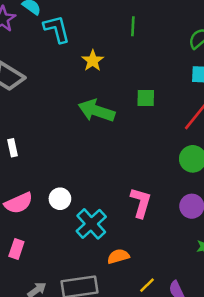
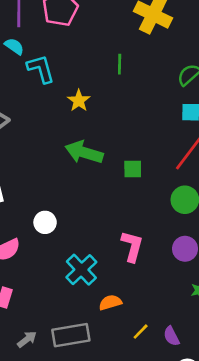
green square: (146, 98) -> (133, 169), moved
white circle: (60, 199) -> (45, 222), moved

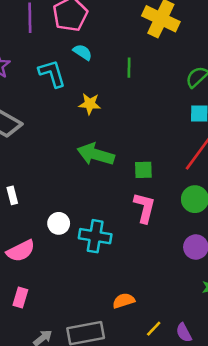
cyan semicircle: (14, 46) -> (83, 52), moved
yellow star: (79, 101) -> (90, 104), turned -30
pink L-shape: (132, 246) -> (144, 208), moved
cyan cross: (81, 270) -> (95, 236), moved, turned -36

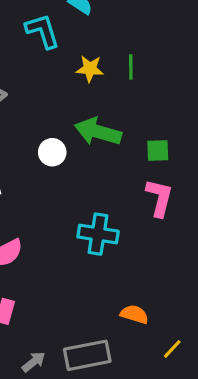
green line: (129, 68) -> (131, 67), moved
white circle: (59, 223) -> (52, 152), moved
orange semicircle: (124, 301) -> (134, 314), turned 35

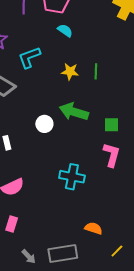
cyan L-shape: (43, 31) -> (29, 57), moved, turned -95
gray arrow: (34, 362) -> (29, 257), turned 84

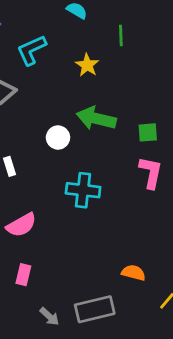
green line: (96, 71) -> (121, 36), moved
yellow star: (70, 72) -> (87, 65), turned 30
cyan cross: (72, 177) -> (83, 190), moved

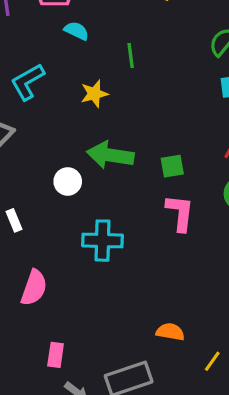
yellow star: (87, 65) -> (94, 94), turned 30
pink semicircle: (21, 225) -> (34, 288), turned -36
pink rectangle: (23, 275) -> (56, 355), moved

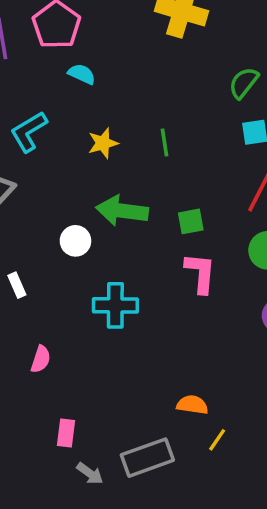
green line: (131, 55) -> (165, 143), moved
pink semicircle: (34, 288) -> (41, 359), size x0.7
yellow line: (212, 361) -> (217, 440), moved

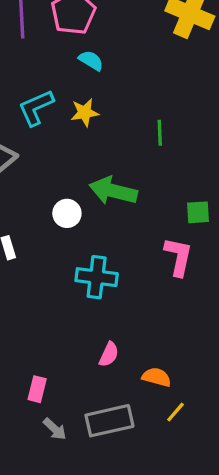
yellow star: (103, 143) -> (85, 112), moved
green square: (191, 221) -> (198, 212), moved
pink semicircle: (41, 359) -> (109, 354), moved

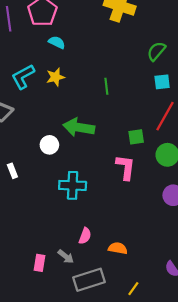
yellow line: (175, 412) -> (133, 289), moved
gray arrow: (55, 429) -> (66, 257), moved

